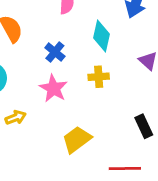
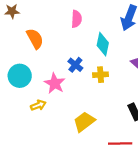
blue cross: (55, 52) -> (75, 65), moved
pink star: (53, 88) -> (55, 83), moved

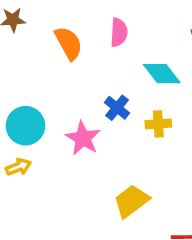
orange semicircle: (35, 39) -> (69, 43), moved
cyan diamond: (103, 44) -> (162, 74), turned -50
yellow arrow: (38, 105) -> (18, 167), moved

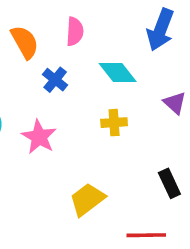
blue cross: (117, 108) -> (55, 80), moved

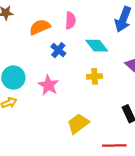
orange semicircle: (25, 42) -> (40, 27), turned -85

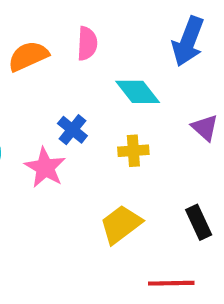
blue cross: (58, 50) -> (72, 130), moved
yellow trapezoid: (78, 124) -> (121, 224), moved

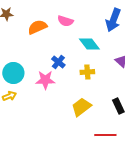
pink semicircle: (87, 43) -> (65, 21), turned 105
pink star: (45, 168) -> (45, 80), turned -30

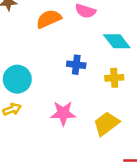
blue cross: (58, 62) -> (76, 65), turned -32
pink star: (45, 80) -> (63, 113), moved

